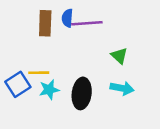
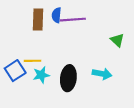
green triangle: (119, 56) -> (117, 40), moved

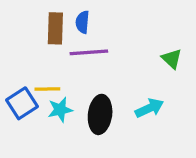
purple line: (73, 20) -> (89, 52), moved
cyan arrow: (102, 74) -> (149, 108), turned -36

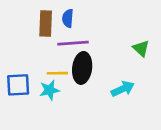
yellow line: (47, 89) -> (57, 73), moved
blue square: (22, 103) -> (18, 85), turned 30
black ellipse: (100, 114) -> (82, 68), moved

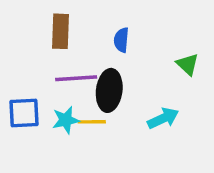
blue semicircle: (68, 18) -> (121, 40), moved
purple line: (73, 43) -> (76, 78), moved
yellow line: (57, 73) -> (92, 122), moved

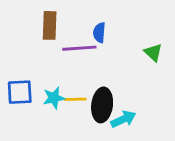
purple line: (76, 78) -> (79, 48), moved
black ellipse: (109, 90) -> (102, 105), moved
cyan arrow: (163, 118) -> (123, 119), moved

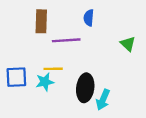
blue semicircle: (99, 33) -> (89, 18), moved
yellow line: (75, 99) -> (53, 69), moved
cyan arrow: (123, 119) -> (103, 100), turned 138

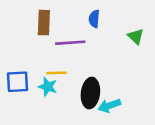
green triangle: (128, 44) -> (136, 36), moved
cyan star: (45, 82) -> (48, 87), turned 30
cyan arrow: (103, 100) -> (109, 106), turned 48

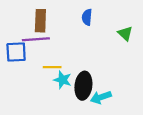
purple line: (70, 43) -> (36, 39), moved
blue square: (17, 82) -> (16, 52), moved
cyan star: (48, 87) -> (63, 80), moved

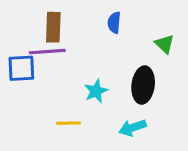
yellow line: (52, 67) -> (69, 123), moved
cyan star: (63, 80) -> (96, 91), moved, turned 30
black ellipse: (83, 86) -> (143, 85), moved

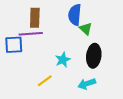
blue semicircle: (114, 23) -> (75, 15), size x1.5
green triangle: (164, 44) -> (86, 29), moved
yellow line: (69, 123) -> (45, 81), turned -35

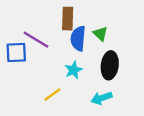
blue semicircle: (75, 15) -> (78, 38), moved
brown rectangle: (35, 18) -> (68, 19), moved
purple line: (31, 34) -> (36, 40), turned 35

